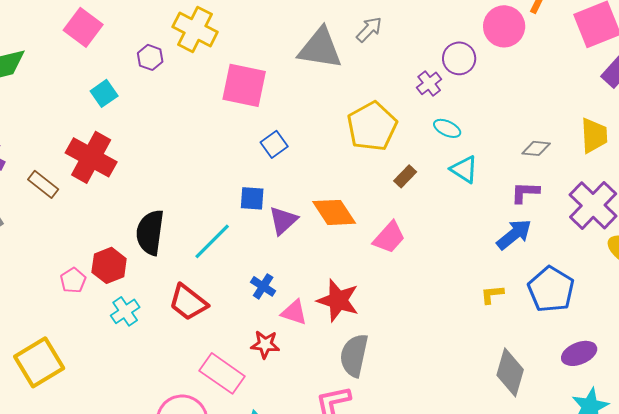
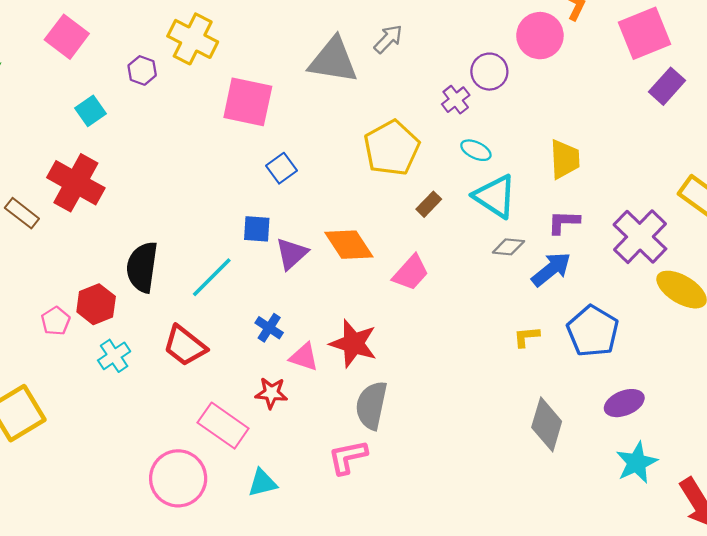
yellow trapezoid: (594, 135) -> (565, 159), moved
gray diamond: (536, 148) -> (508, 247), moved
cyan triangle: (464, 169) -> (495, 196), size x1.4

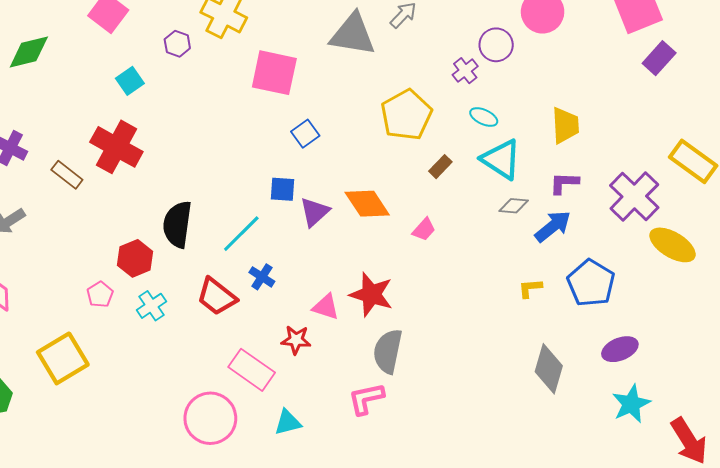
pink trapezoid: (411, 273) -> (424, 229), size x0.7
pink pentagon: (56, 321) -> (100, 294), moved
blue cross: (269, 328) -> (262, 277), moved

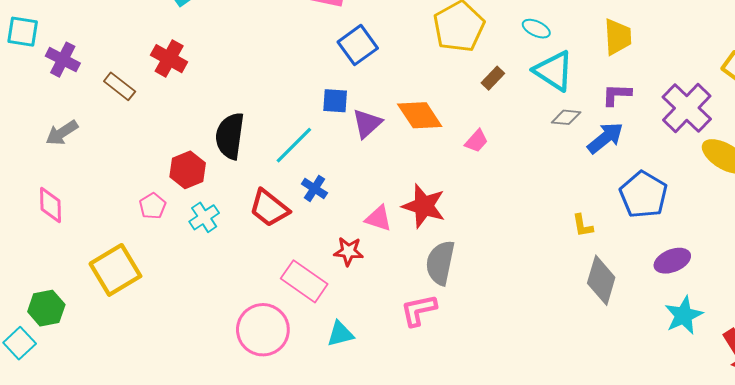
blue square: (305, 134) -> (358, 45), size x1.4
red cross: (116, 147) -> (169, 59), size x0.7
yellow L-shape: (530, 288) -> (583, 226), moved, turned -95

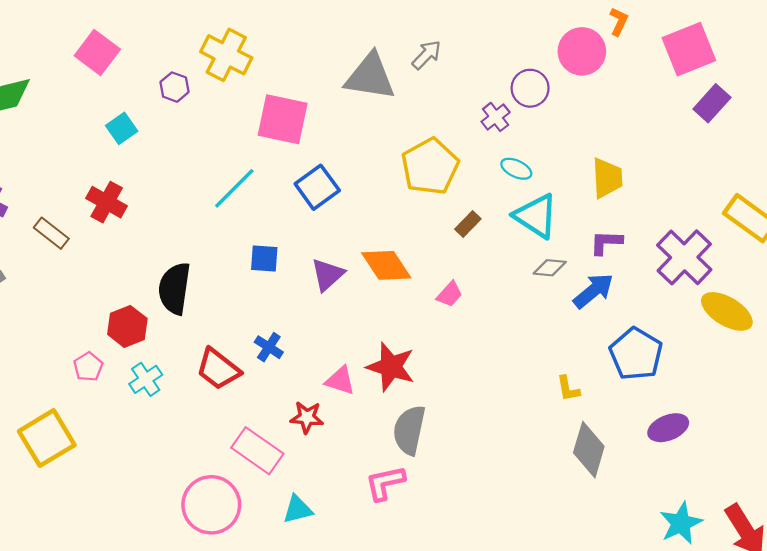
blue square: (335, 101) -> (264, 259), moved
cyan line: (294, 145) -> (234, 188), moved
cyan star: (684, 315) -> (681, 523), moved

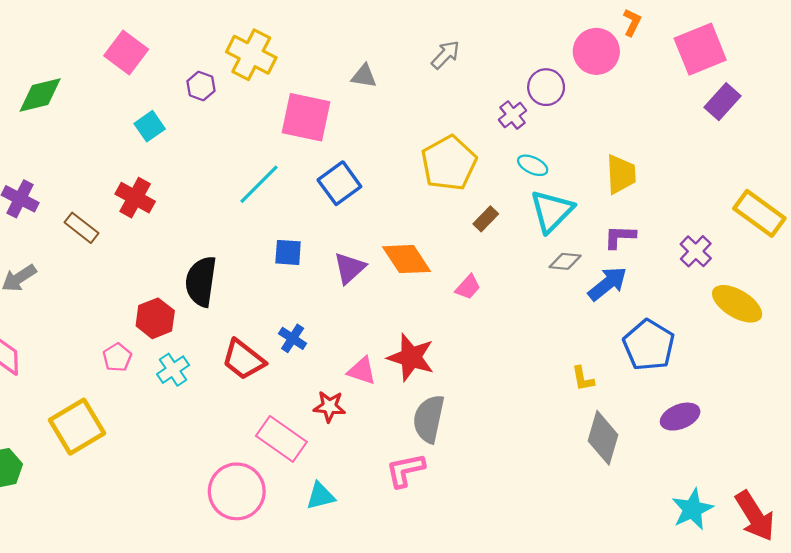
gray triangle: (370, 77) -> (364, 76), moved, size x0.5
cyan triangle: (536, 216) -> (552, 211), turned 42
purple cross: (684, 257) -> (696, 251), size x0.6

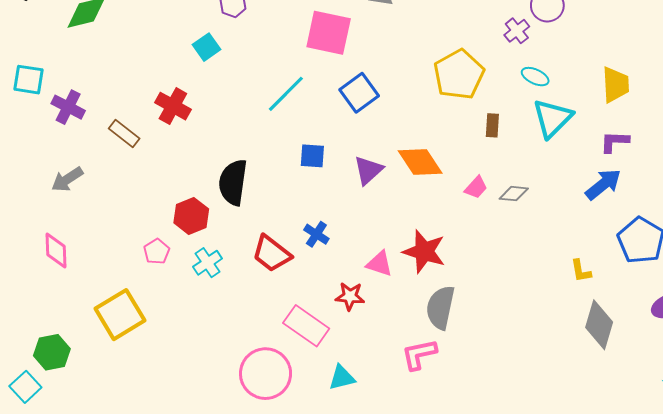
cyan square: (150, 126) -> (207, 47), moved
brown rectangle: (486, 219) -> (492, 125), turned -40
gray diamond: (565, 261) -> (514, 194), moved

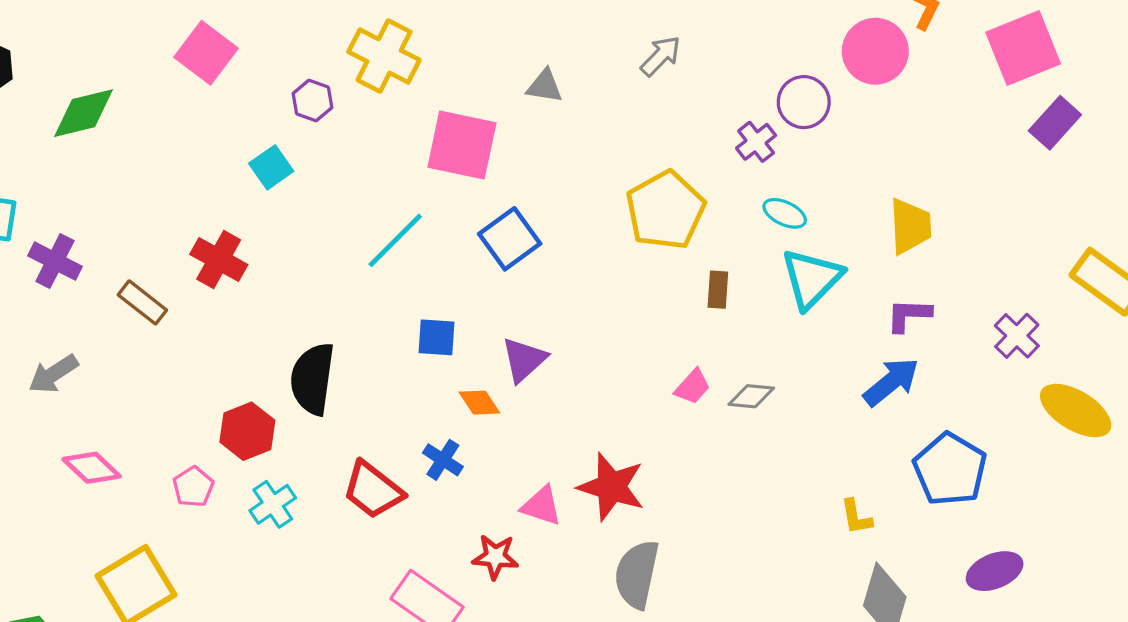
orange diamond: (420, 162) -> (479, 403), moved, size x0.6
pink diamond: (56, 250) -> (92, 468), moved, turned -45

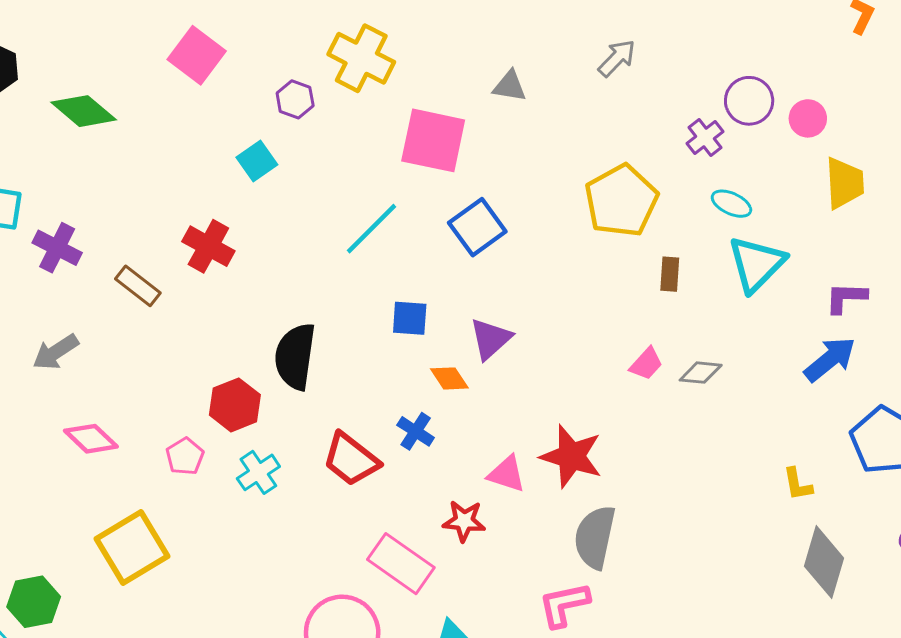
pink circle: (875, 51) -> (808, 118), moved, size x0.6
green diamond: (84, 113) -> (84, 111), turned 54
yellow trapezoid: (910, 226) -> (845, 183), moved

